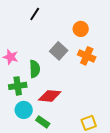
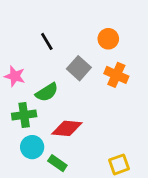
black line: (35, 14) -> (47, 41), moved, turned -64
green semicircle: (35, 69) -> (47, 92), turned 60

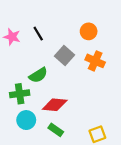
pink star: (15, 76) -> (12, 37), moved
green rectangle: (57, 163) -> (56, 130), moved

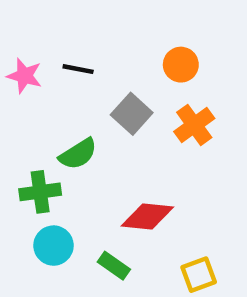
black line: (38, 34) -> (78, 69), turned -48
orange cross: (95, 61) -> (194, 125), turned 30
red diamond: (55, 105) -> (147, 216), moved

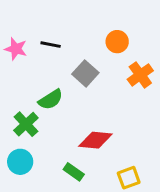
orange cross: (194, 125) -> (140, 75), moved
green cross: (40, 192) -> (26, 124), turned -35
cyan circle: (53, 246) -> (20, 162), moved

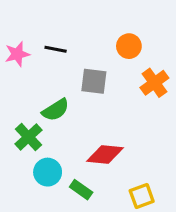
pink star: (16, 49) -> (17, 54), turned -30
gray square: (85, 73) -> (94, 81), turned -35
cyan circle: (20, 162) -> (48, 172), moved

